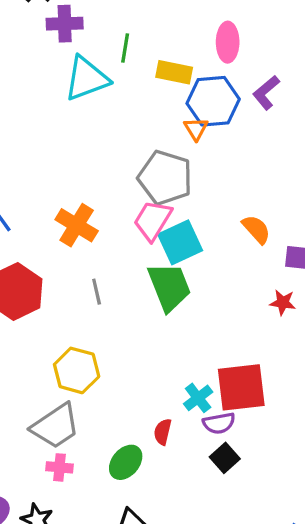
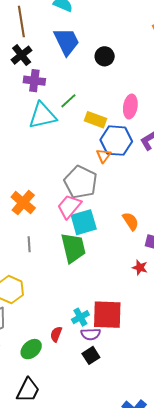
green line: (125, 48) -> (68, 101), turned 30

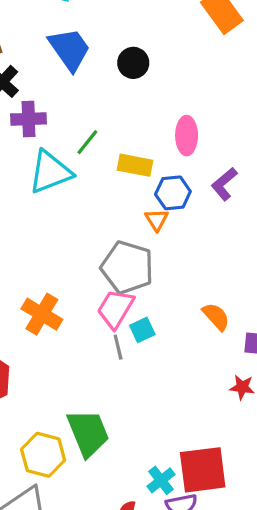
blue hexagon: (116, 141) -> (173, 193), size x0.7
cyan square: (84, 222) -> (142, 330), size x0.6
gray line: (29, 244) -> (118, 347), moved
green trapezoid: (73, 248) -> (88, 433), moved

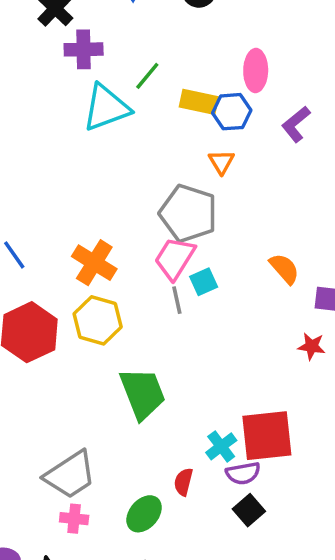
blue hexagon: (173, 193) -> (232, 112), moved
yellow hexagon: (43, 455) -> (98, 320), moved

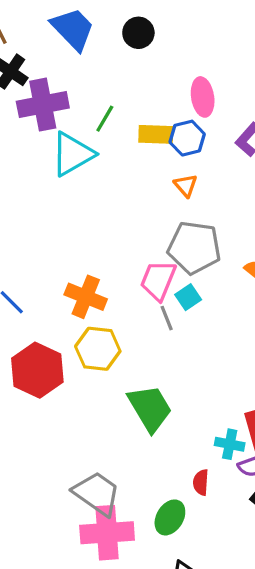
purple cross: (84, 49) -> (43, 105), size x1.4
gray pentagon: (188, 213) -> (194, 248), moved
cyan cross: (221, 446) -> (230, 444), turned -32
gray trapezoid: (70, 475) -> (97, 493), turned -102
pink cross: (74, 519) -> (107, 533), size x2.0

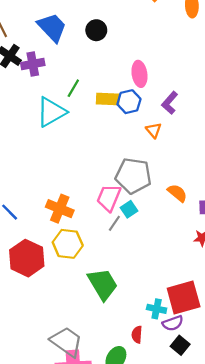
purple cross: (43, 105) -> (33, 64), moved, size x0.7
orange triangle: (186, 185) -> (154, 130), moved
gray line: (167, 318) -> (114, 223), turned 56

